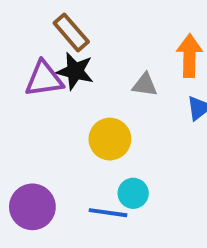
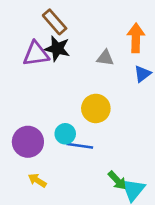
yellow circle: (110, 139) -> (96, 108), moved
cyan circle: (133, 193) -> (65, 134), moved

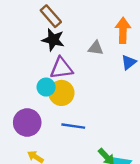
purple triangle: (36, 54) -> (61, 68), moved
yellow circle: (96, 108) -> (61, 93), moved
cyan circle: (65, 134) -> (46, 87), moved

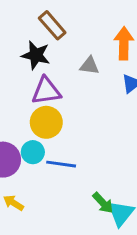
brown rectangle: (51, 16) -> (52, 25), moved
cyan circle: (46, 87) -> (33, 152), moved

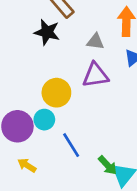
purple triangle: (46, 91) -> (95, 75), moved
blue line: (61, 164) -> (71, 145), moved, turned 50

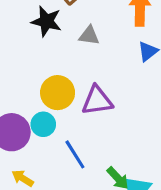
gray triangle: (95, 42) -> (89, 36), moved
purple triangle: (95, 75) -> (97, 101), moved

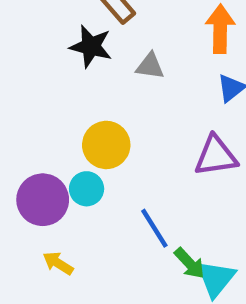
purple triangle: (97, 101) -> (216, 156), moved
blue line: (75, 154) -> (154, 228), moved

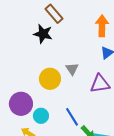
gray triangle: (150, 66) -> (72, 69), moved, turned 48
cyan circle: (87, 189) -> (41, 116), moved

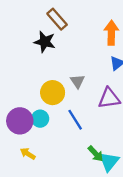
cyan circle: (41, 116) -> (40, 119), moved
blue line: (72, 117) -> (75, 120), moved

